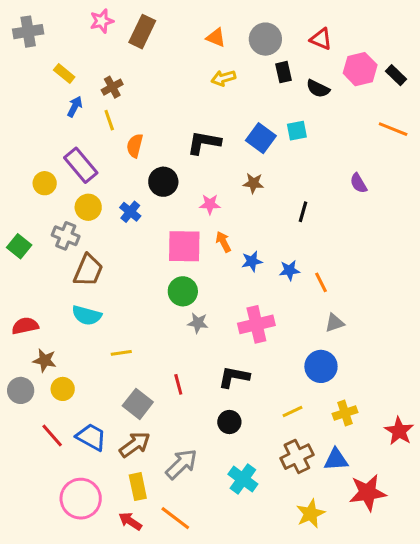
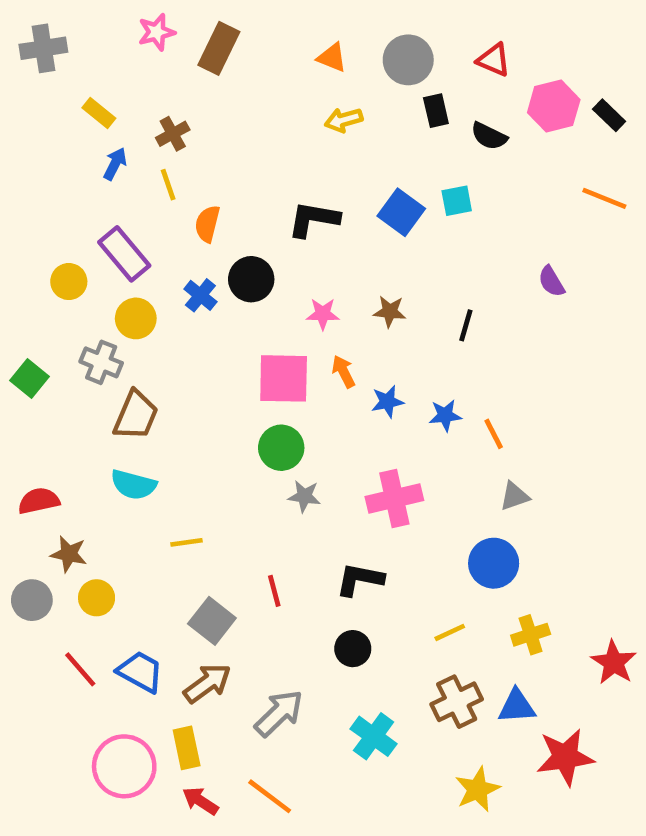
brown star: (253, 183) -> (390, 312), moved
blue cross: (130, 212) -> (200, 295), moved
yellow rectangle: (138, 487) -> (187, 748), moved

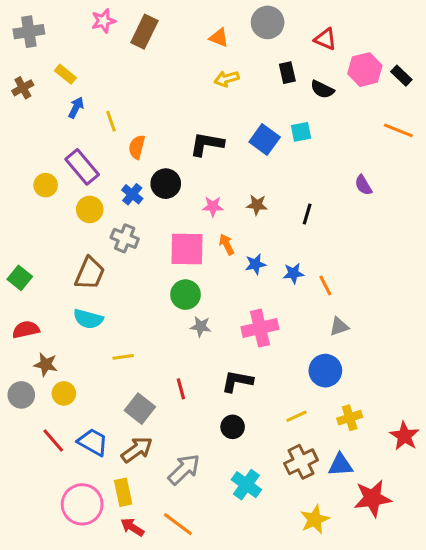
gray circle: (408, 60) -> (268, 22), moved
brown cross: (173, 134) -> (23, 88), moved
gray cross: (101, 362) -> (125, 238), moved
green square: (30, 378) -> (20, 278), moved

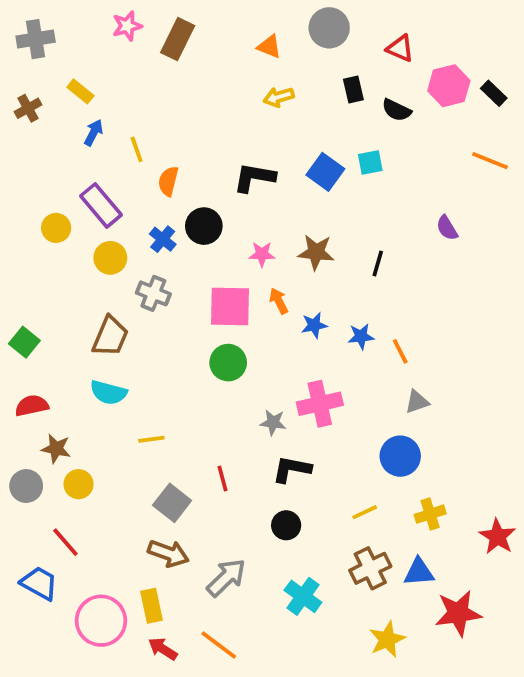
brown star: (257, 205) -> (316, 252), size x1.4
gray star: (201, 327) -> (273, 422), moved
blue trapezoid: (93, 442) -> (39, 583), moved
brown arrow: (137, 450) -> (168, 553), turned 56

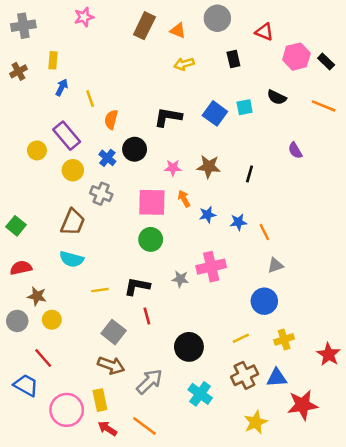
brown rectangle: (178, 39) -> (144, 26), moved
yellow rectangle: (80, 91) -> (53, 60), turned 56
black semicircle: (396, 110) -> (277, 97), moved
black L-shape: (292, 469) -> (137, 286), moved
black circle: (286, 525) -> (189, 347), size x1.5

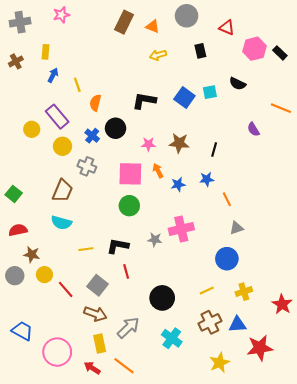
pink star: (84, 17) -> (61, 15), moved
orange line: (324, 106) -> (281, 108), moved
blue star: (238, 222) -> (207, 179), moved
red line: (43, 358) -> (66, 289), moved
yellow rectangle: (100, 400) -> (100, 344), moved

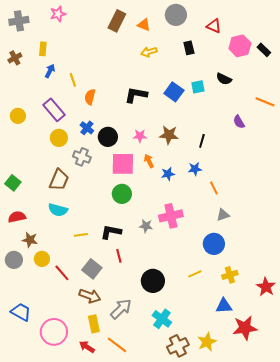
black circle: (116, 128) -> (108, 137), moved
yellow circle: (32, 129) -> (18, 116), moved
brown cross: (210, 322) -> (178, 346), moved

